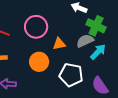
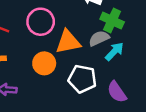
orange triangle: (59, 44) -> (68, 42), size x1.6

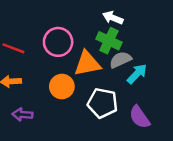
green cross: (112, 21) -> (109, 41), moved

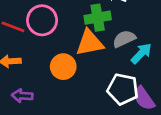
green cross: (109, 41) -> (98, 18), moved, turned -35
pink circle: (58, 42) -> (42, 20), moved
white pentagon: (103, 103) -> (123, 89), moved

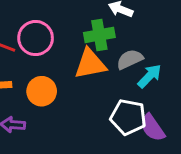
orange circle: (63, 67) -> (42, 91), moved

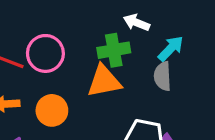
gray semicircle: (130, 59) -> (163, 76), moved, turned -68
cyan arrow: (149, 76) -> (171, 49), moved

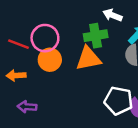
orange circle: (52, 110) -> (50, 60), moved

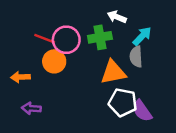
pink circle: (45, 38) -> (66, 40), moved
red line: (18, 44) -> (45, 39), moved
orange triangle: (88, 59) -> (113, 72), moved

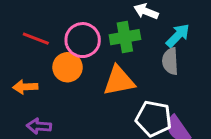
red line: (45, 39) -> (36, 39), moved
orange triangle: (113, 72) -> (119, 81), moved

